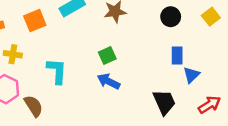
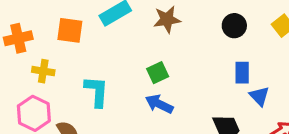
orange square: (35, 21) -> (70, 30), turned 30
blue triangle: (191, 75) -> (259, 96), turned -30

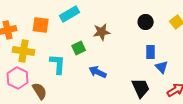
brown star: (167, 19) -> (102, 32), moved
yellow cross: (43, 71) -> (24, 51), size x1.5
green square: (158, 73) -> (79, 48), moved

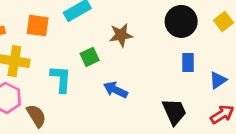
black circle: (146, 22) -> (181, 21), size x1.5
blue triangle: (162, 67) -> (218, 80), moved, turned 40

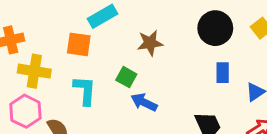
orange square: (38, 26) -> (79, 44), moved
green square: (90, 57) -> (126, 77), moved, turned -36

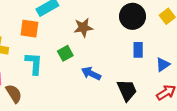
green square: (126, 77) -> (65, 53), turned 32
blue arrow: (144, 102) -> (91, 73), moved

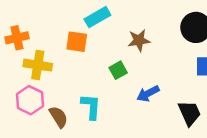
cyan L-shape: (34, 63) -> (91, 107), moved
blue arrow: (91, 73) -> (148, 94), turned -54

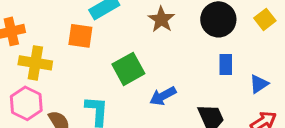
brown star: (139, 40) -> (161, 19), moved, turned -30
green square: (118, 70) -> (128, 69), size x1.5

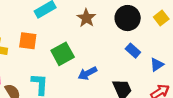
orange square: (80, 36) -> (28, 41), moved
blue rectangle: (226, 64) -> (133, 51), turned -48

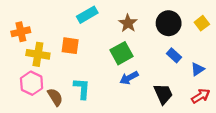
green square: (63, 54) -> (121, 53), moved

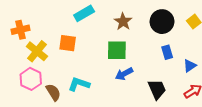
green square: (121, 53) -> (117, 50), turned 30
yellow cross: (38, 54) -> (37, 51), turned 30
blue rectangle: (174, 55) -> (167, 52), turned 32
cyan L-shape: (82, 89) -> (79, 84), turned -75

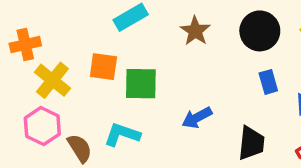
green square: (117, 50) -> (141, 84), moved
black trapezoid: (157, 89) -> (251, 143), turned 30

